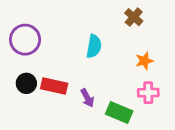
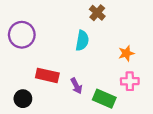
brown cross: (134, 17) -> (97, 13), moved
black circle: (26, 83) -> (23, 99), moved

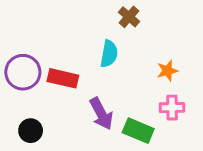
purple circle: (22, 35) -> (23, 72), moved
red rectangle: (47, 75) -> (63, 78), moved
purple arrow: (76, 86) -> (101, 114), size x1.5

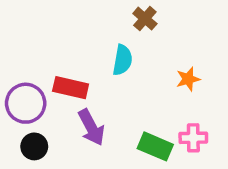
purple circle: (23, 72) -> (26, 103), moved
pink cross: (172, 108) -> (193, 138), moved
purple arrow: (101, 114) -> (91, 127), moved

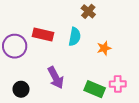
orange star: (188, 79) -> (104, 48), moved
red rectangle: (71, 88) -> (43, 35), moved
purple circle: (26, 103) -> (15, 46), moved

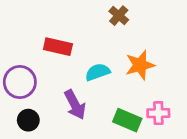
cyan semicircle: (75, 37) -> (98, 72), moved, turned -120
purple circle: (15, 46) -> (20, 82), moved
orange star: (104, 48) -> (140, 65), size x1.5

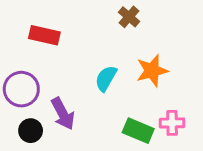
red rectangle: (58, 47) -> (44, 35), moved
cyan semicircle: (98, 72) -> (106, 78), turned -40
purple arrow: (75, 105) -> (63, 114), moved

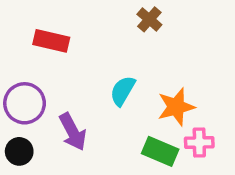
orange star: (152, 71) -> (176, 107), moved
black circle: (31, 131) -> (19, 151), moved

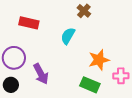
cyan semicircle: (123, 91) -> (68, 36), moved
pink cross: (199, 142) -> (121, 76), moved

